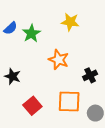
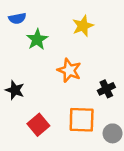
yellow star: (70, 22) -> (83, 26), turned -30
blue semicircle: (10, 28) -> (17, 18), moved, turned 32

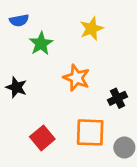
black star: (15, 90) -> (16, 87), moved

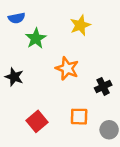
orange square: (90, 132) -> (79, 117), size x0.7

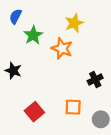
blue semicircle: (17, 18) -> (15, 16), turned 128
orange star: (67, 68) -> (62, 48), moved

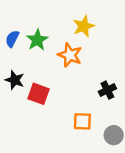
blue semicircle: (15, 16) -> (12, 39), moved
red square: (34, 112) -> (39, 94), moved, turned -30

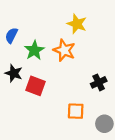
yellow star: (84, 26) -> (77, 24), turned -30
green star: (37, 40) -> (34, 50), moved

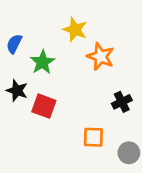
yellow star: (77, 24) -> (75, 30), moved
orange star: (64, 50) -> (101, 57), moved

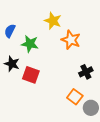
green star: (42, 62) -> (30, 44), turned -30
orange square: (93, 137) -> (75, 97), moved, turned 35

